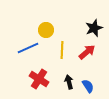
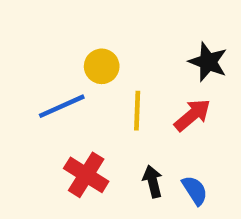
black star: (94, 28) -> (208, 62), turned -30

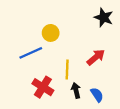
black star: (208, 62) -> (104, 18), moved
yellow line: (137, 111) -> (67, 69), moved

